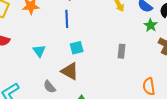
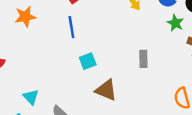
cyan triangle: (39, 51) -> (31, 97), moved
brown triangle: (70, 71) -> (106, 90), moved

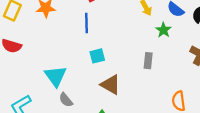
green star: (175, 23) -> (163, 30), moved
cyan triangle: (31, 97) -> (55, 76), moved, size x1.5

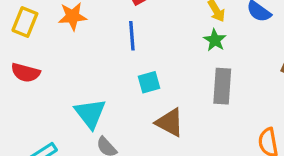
green star: (163, 30) -> (215, 40), moved
gray rectangle: (148, 61) -> (222, 86), size x1.5

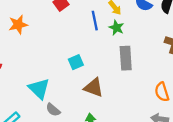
blue line: (132, 36) -> (95, 21), moved

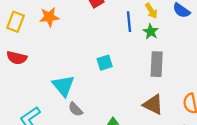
brown triangle: (94, 87) -> (153, 105), moved

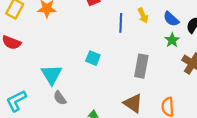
green star: (151, 32) -> (172, 40), moved
cyan square: (105, 63) -> (93, 58), turned 32

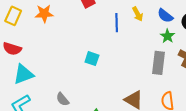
gray rectangle: (141, 66) -> (159, 63), moved
cyan triangle: (52, 75) -> (23, 74), moved, turned 45

